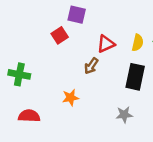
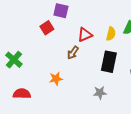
green cross: (19, 74) -> (14, 60), turned 30

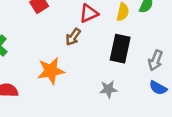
orange star: (56, 79) -> (51, 71), size x1.5

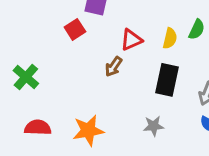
orange star: (51, 71) -> (88, 130), moved

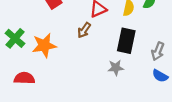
gray star: (154, 126) -> (116, 68), moved
orange star: (88, 130) -> (44, 45), moved

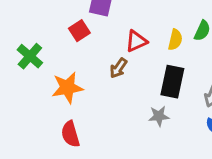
green cross: (15, 38) -> (30, 56), moved
red semicircle: (24, 78) -> (70, 134), moved, turned -108

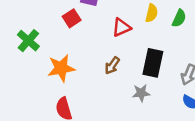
yellow semicircle: (175, 40) -> (152, 13), moved
brown arrow: (118, 68) -> (112, 66), moved

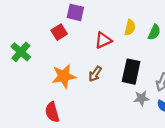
orange star: (61, 68) -> (64, 76), moved
gray star: (141, 93) -> (141, 98), moved

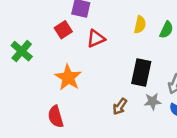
red triangle: (103, 40) -> (96, 39), moved
brown arrow: (95, 74) -> (120, 106), moved
orange star: (64, 76) -> (68, 78), turned -30

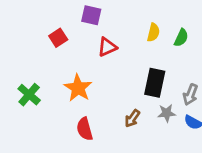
red square: (63, 30) -> (58, 38), moved
green cross: (22, 51) -> (29, 95), moved
red semicircle: (56, 117) -> (85, 129), moved

